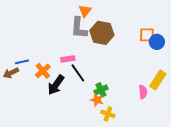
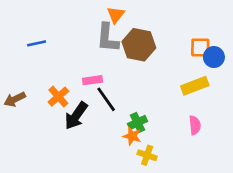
blue line: (22, 62) -> (37, 43), moved
yellow rectangle: (158, 80) -> (195, 86), moved, turned 36

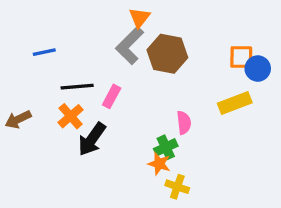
gray L-shape: (107, 38) -> (130, 46), turned 40
pink rectangle: (92, 80) -> (112, 96), turned -54
black line: (106, 99) -> (77, 87), moved, turned -60
pink semicircle: (195, 125) -> (184, 123), moved

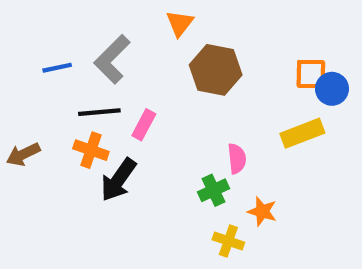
gray L-shape: (130, 46) -> (112, 59), moved
orange cross: (71, 116) -> (91, 150), turned -30
orange star: (159, 164) -> (262, 211), moved

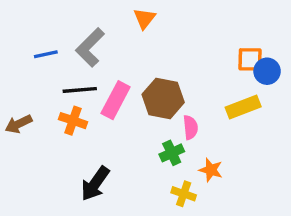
brown hexagon: (216, 70) -> (163, 98), moved
pink rectangle: (144, 125) -> (116, 100), size x1.5
black arrow: (118, 180) -> (95, 184), moved

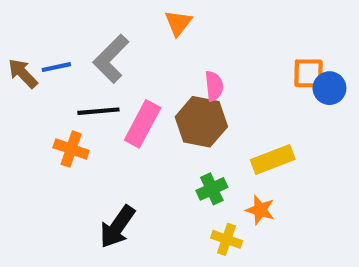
yellow rectangle: (243, 107) -> (273, 160), moved
orange cross: (73, 121) -> (71, 149), moved
brown arrow: (19, 124) -> (23, 73), moved, turned 72
pink semicircle: (190, 127) -> (214, 86), moved

